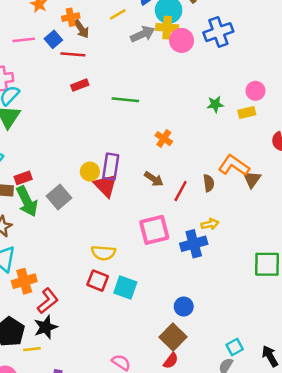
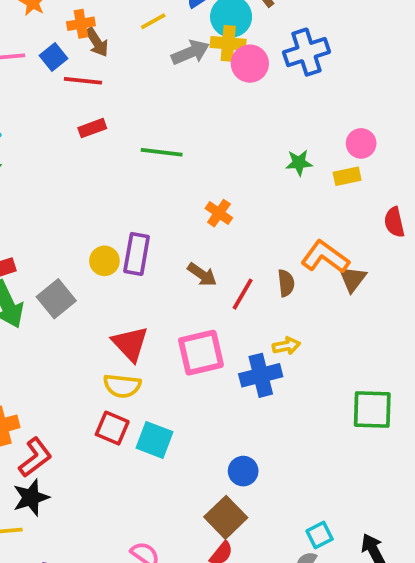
red triangle: (106, 186) -> (130, 344), moved

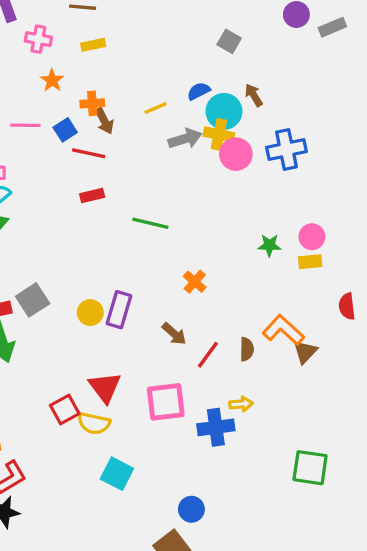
pink circle: (361, 143) -> (312, 237), moved
gray square: (56, 299) -> (33, 300), moved
red square: (112, 428) -> (65, 410), moved, turned 32

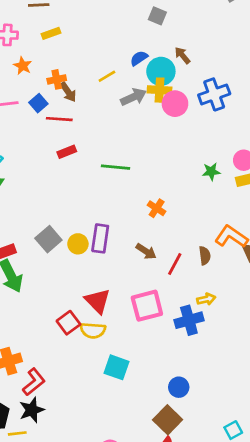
gray square: (33, 300) -> (48, 239), moved

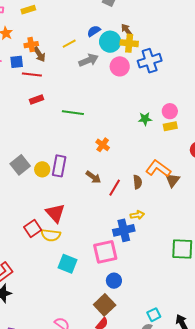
yellow cross: (160, 90) -> (129, 43), moved
blue square: (38, 103) -> (17, 62), turned 32
pink square: (147, 306) -> (105, 252), moved

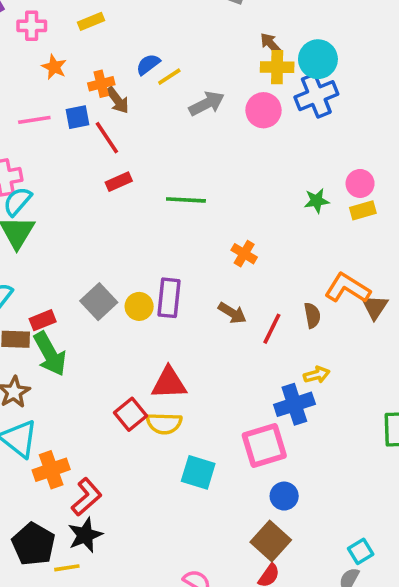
blue semicircle: (94, 31) -> (148, 64), moved
cyan circle: (110, 42) -> (318, 59), moved
red line: (32, 75) -> (107, 138), turned 54
red triangle: (55, 213) -> (169, 383), turned -45

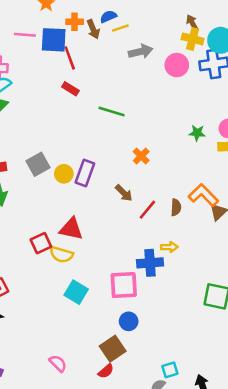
brown arrow: (117, 100) -> (93, 29), moved
blue square: (78, 117) -> (54, 40), size x1.6
red rectangle: (119, 182) -> (70, 89), turned 42

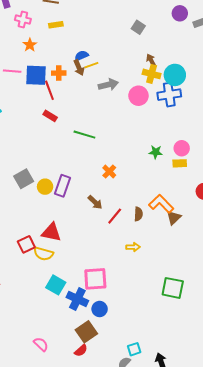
orange cross: (75, 22) -> (59, 73), moved
brown arrow: (93, 29) -> (79, 68), moved
blue cross: (150, 263) -> (77, 299), moved, turned 30

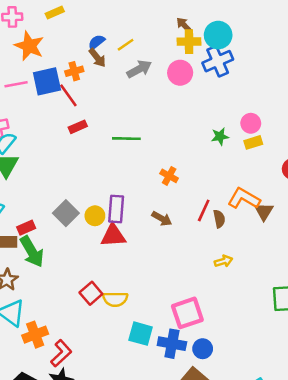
orange star: (30, 45) -> (29, 46), size x1.6
yellow line: (91, 65) -> (126, 45), moved
red rectangle: (50, 116) -> (78, 127), turned -40
red line: (115, 216) -> (204, 210), moved
red triangle: (51, 232) -> (113, 235), moved

